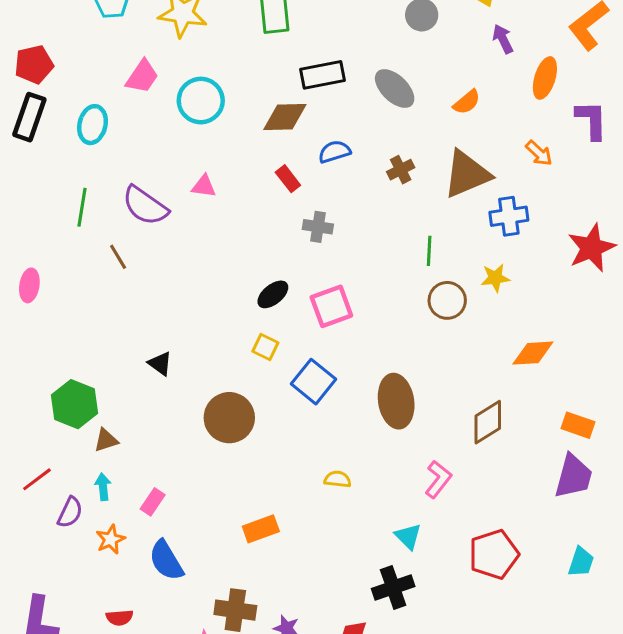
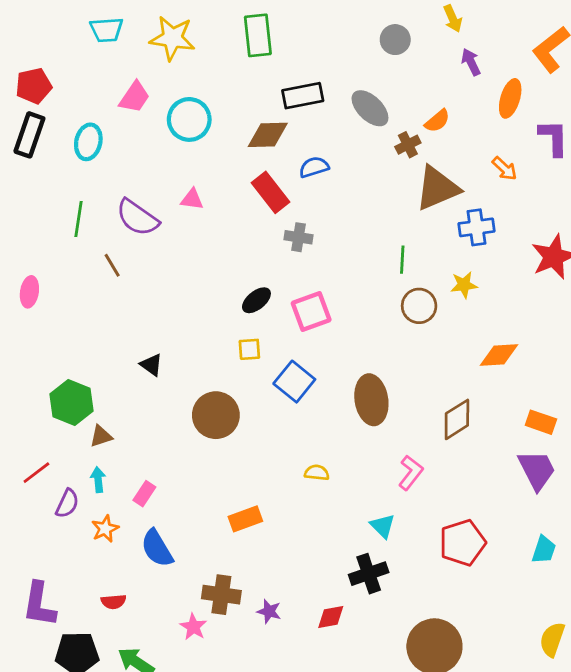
brown cross: (401, 170) -> (408, 145), moved
red rectangle: (288, 179) -> (270, 192), size x1.6
yellow square: (265, 347) -> (249, 349), turned -30
purple trapezoid: (573, 476) -> (537, 470), turned -42

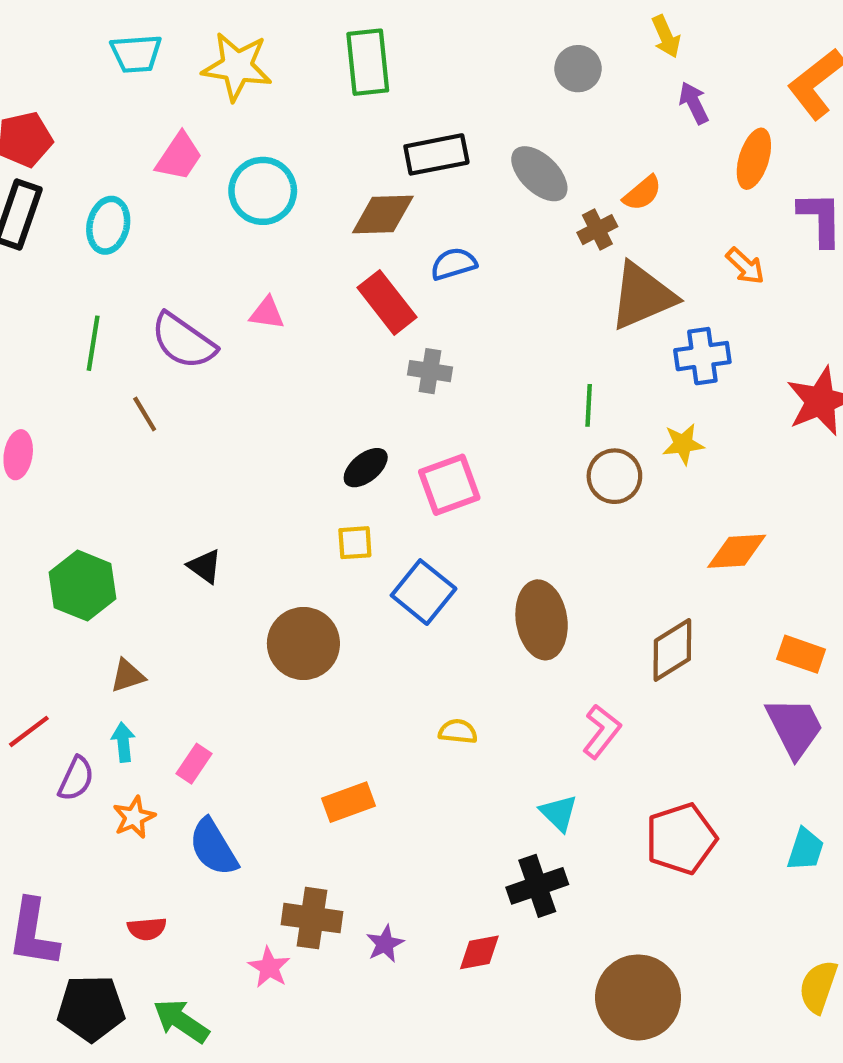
green hexagon: (71, 403) -> (83, 586), moved
purple star: (269, 611) -> (385, 944), turned 30

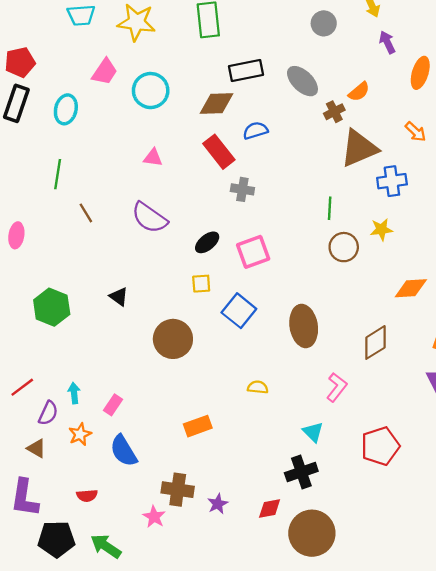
purple semicircle: (183, 341) -> (149, 218), moved
brown triangle: (128, 676) -> (36, 448), moved, turned 48
brown circle: (638, 997) -> (312, 533), moved

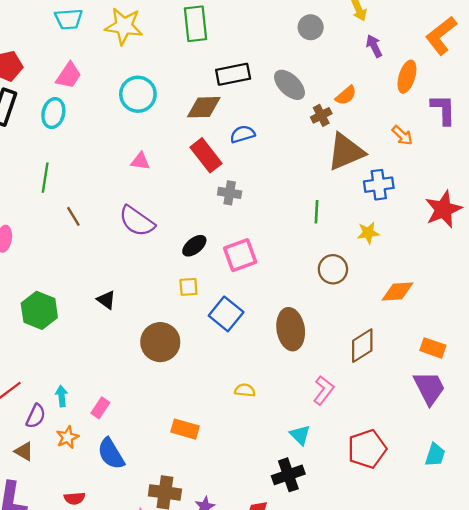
pink trapezoid: (105, 72) -> (69, 75), moved
brown circle: (344, 247) -> (333, 269), moved
orange rectangle: (198, 426) -> (185, 429), turned 36

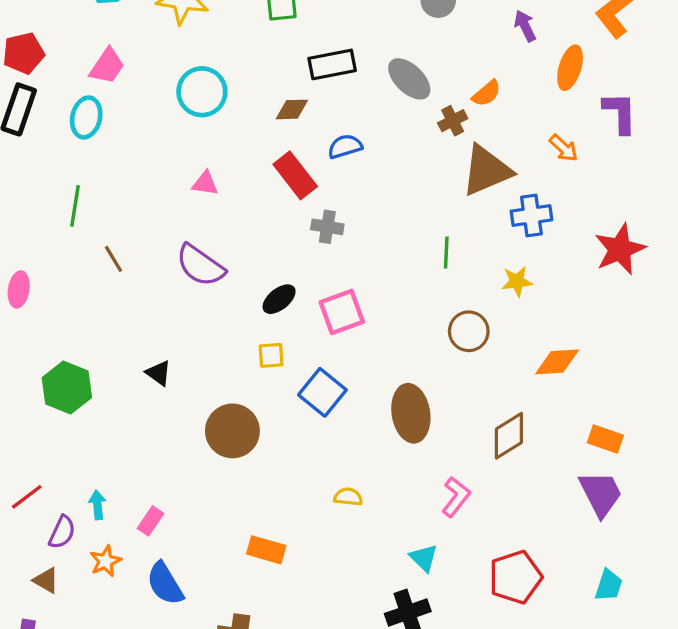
brown diamond: (204, 107) -> (292, 109), size x0.7

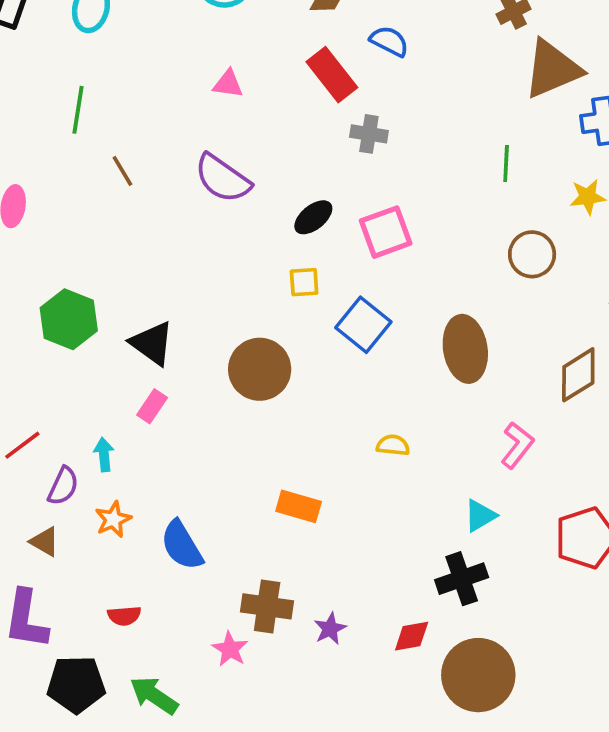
blue semicircle: (345, 146) -> (389, 41), turned 44
black triangle: (159, 373) -> (152, 343), moved, size x1.5
pink rectangle: (150, 521) -> (152, 406), moved
cyan triangle: (424, 558) -> (480, 516), turned 44

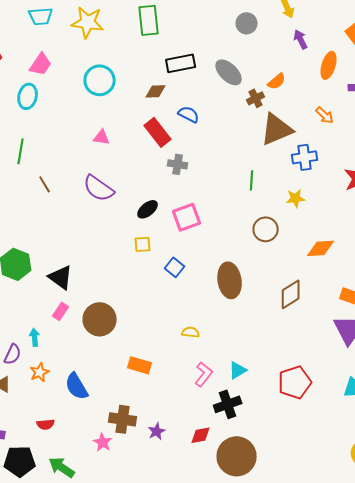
blue square: (363, 325) -> (175, 267), size x0.7
brown circle: (260, 369) -> (100, 319), moved
pink L-shape: (517, 445) -> (204, 374), moved

